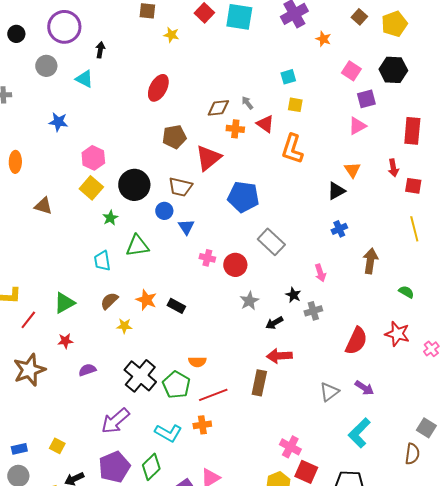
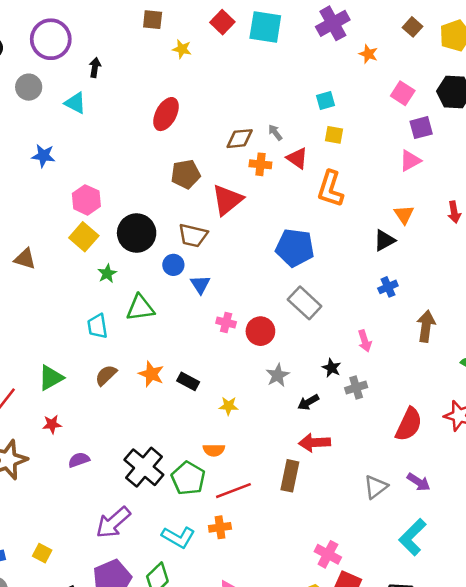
blue pentagon: (243, 197) -> (295, 248), moved
yellow star: (124, 326) -> (229, 406), moved

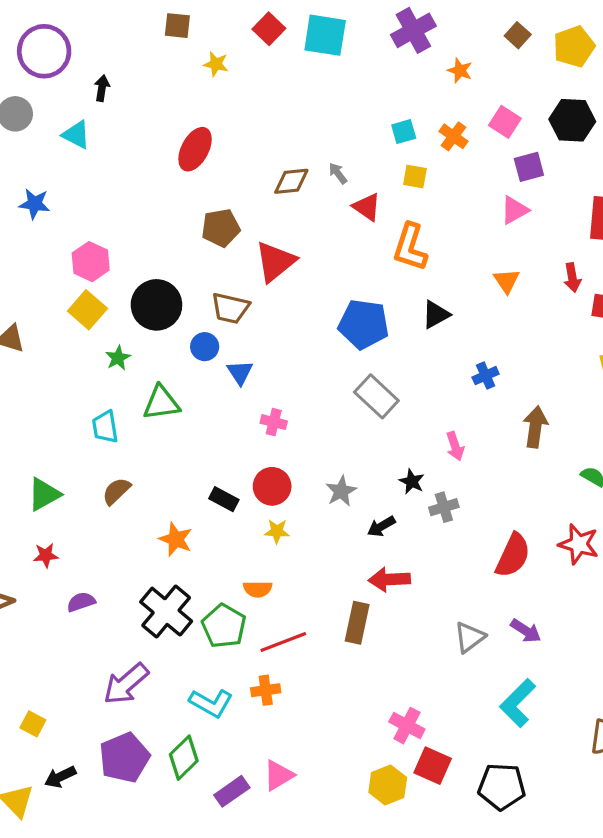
orange cross: (260, 164) -> (453, 136), moved, turned 30
black triangle: (384, 240) -> (436, 315), moved
red circle: (260, 331) -> (272, 486), moved
orange star: (151, 374) -> (176, 539), moved

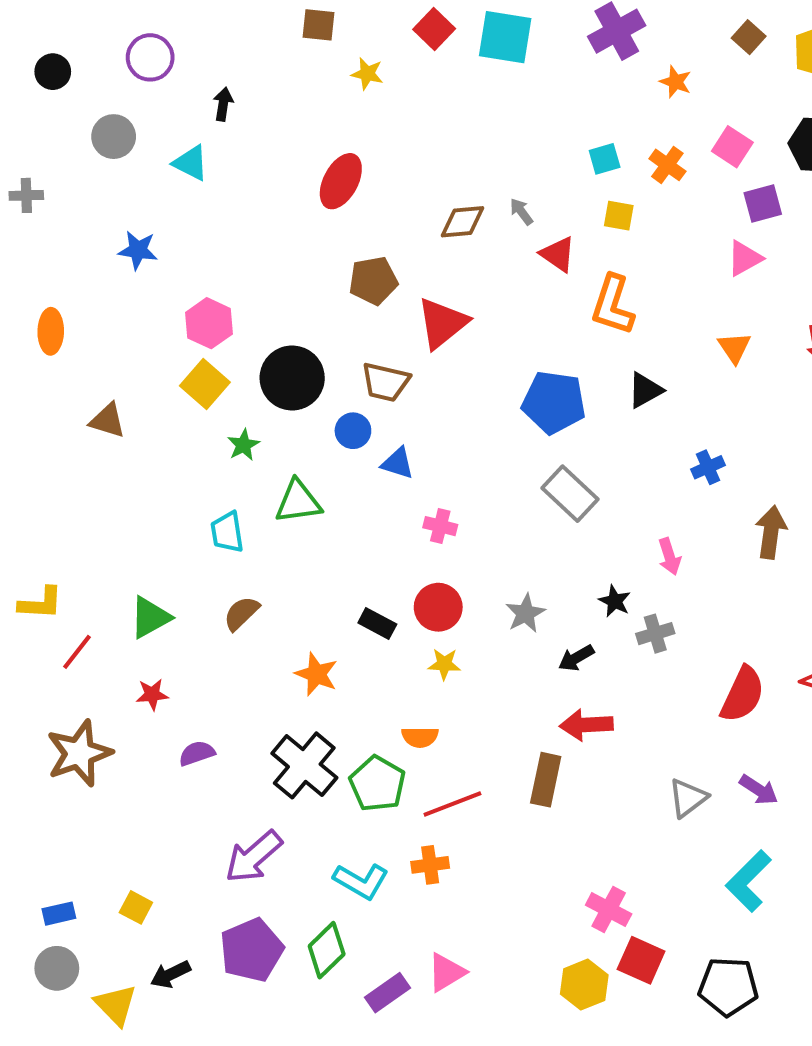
purple circle: (44, 51) -> (150, 57), size x0.7
blue triangle: (240, 372) -> (398, 463), turned -40

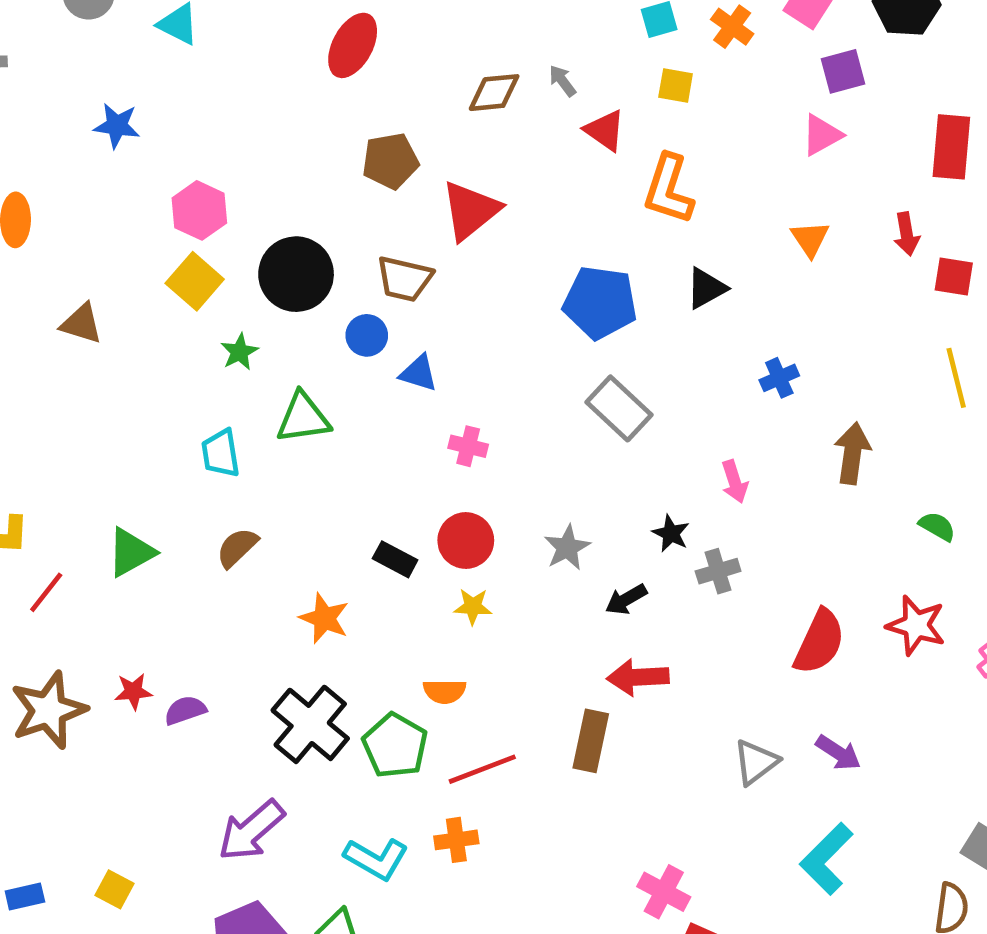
red star: (152, 694) -> (133, 691), moved

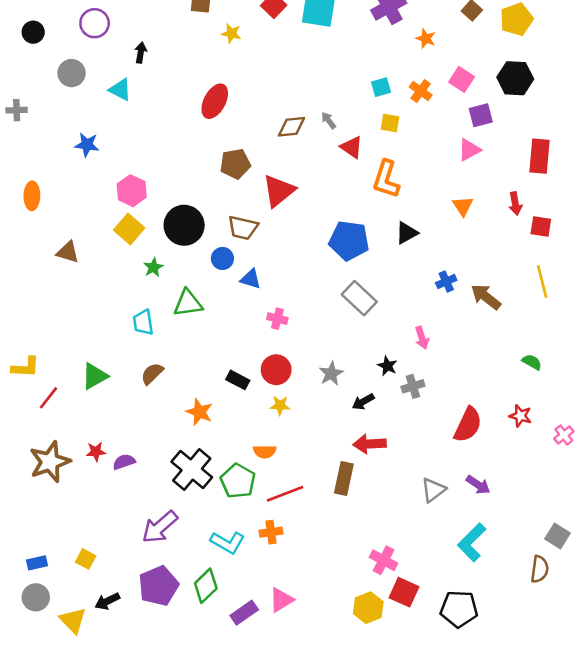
brown arrow: (852, 453) -> (486, 297), moved, turned -60
red star: (916, 625) -> (520, 416), size x0.7

